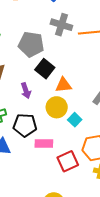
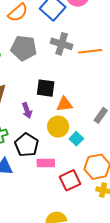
gray pentagon: (31, 44) -> (24, 48), moved
black square: (45, 69) -> (46, 88), turned -30
black pentagon: (25, 125) -> (27, 145), turned 30

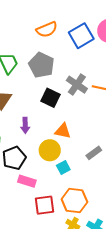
gray cross: (62, 44) -> (77, 85), moved
black square: (46, 88) -> (51, 98), moved

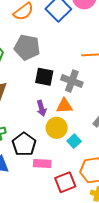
gray cross: (77, 85) -> (72, 81), moved
purple arrow: (25, 125) -> (41, 108), moved

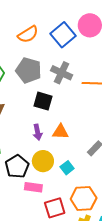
gray cross: (72, 81) -> (62, 73), moved
yellow circle: (57, 128) -> (43, 161), moved

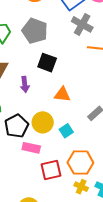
gray cross: (62, 73) -> (82, 24), moved
purple arrow: (37, 132) -> (25, 84), moved

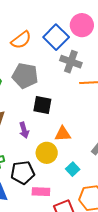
yellow circle: (43, 122) -> (47, 153), moved
black pentagon: (16, 126) -> (23, 173), turned 30

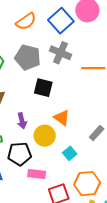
gray cross: (71, 62) -> (61, 53), moved
purple arrow: (24, 130) -> (22, 121), moved
orange triangle: (63, 134) -> (62, 118), turned 36

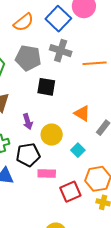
orange triangle: (62, 118) -> (82, 113), moved

